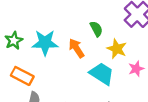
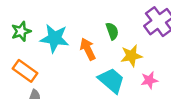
yellow star: (117, 49) -> (131, 56), turned 30

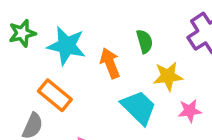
orange rectangle: (25, 71) -> (55, 95), moved

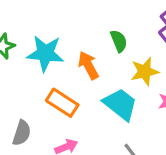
orange rectangle: (55, 95) -> (62, 103), moved

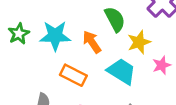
green semicircle: (119, 41) -> (115, 19), size x1.4

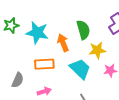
orange rectangle: (73, 75) -> (44, 64), turned -42

